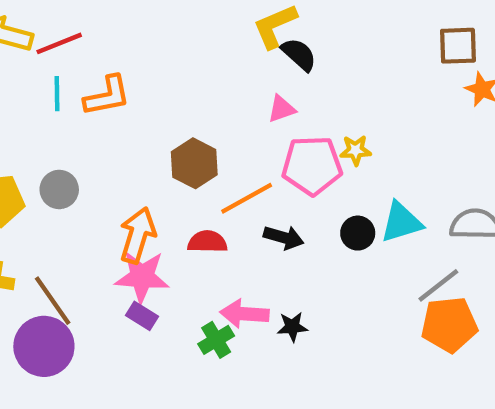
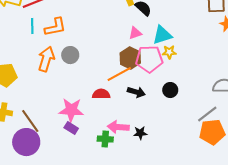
brown hexagon: (194, 163) -> (130, 58), moved
gray circle: (59, 189) -> (70, 55), moved
cyan triangle: (401, 222) -> (162, 35), moved
orange arrow: (138, 235) -> (46, 59), moved
green cross: (216, 340) -> (105, 139), turned 35

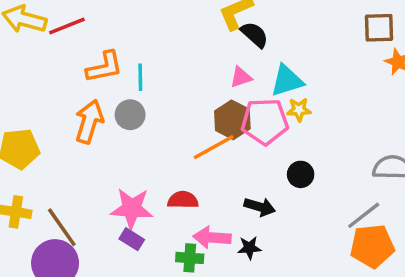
cyan line: (32, 26) -> (140, 77), moved
black arrow: (136, 92) -> (260, 207), moved
red semicircle: (101, 94) -> (183, 200), moved

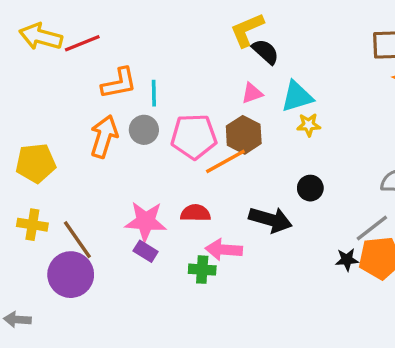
pink pentagon: (265, 122) -> (194, 136), moved
black arrow: (260, 207) -> (270, 220), size x1.4
black star: (249, 248) -> (347, 260), moved

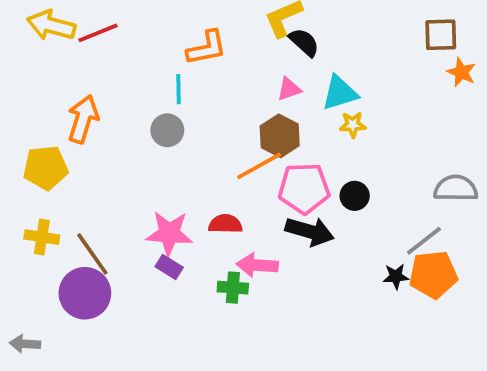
orange L-shape: (119, 83) -> (207, 48), moved
orange arrow: (104, 136) -> (83, 119), moved
pink pentagon: (194, 136) -> (304, 188), moved

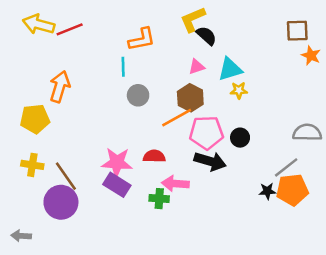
gray circle: (167, 130) -> (138, 95), moved
purple rectangle: (169, 267) -> (117, 185), size x1.5

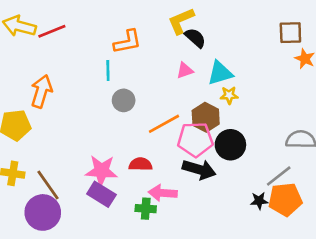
brown hexagon: (190, 98) -> (206, 117), moved
black circle: (240, 138) -> (230, 145), size x1.5

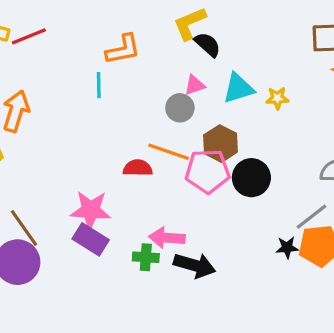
yellow star: (229, 95) -> (277, 98), moved
gray circle: (124, 100) -> (180, 108), moved
orange line: (164, 124) -> (169, 152), turned 48
red semicircle: (141, 164) -> (138, 168), moved
black arrow: (199, 169) -> (195, 265), moved

